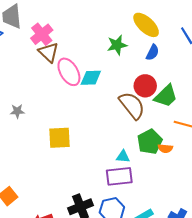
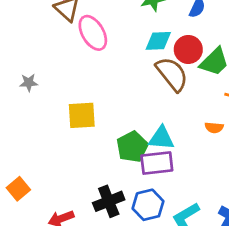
cyan diamond: (91, 78) -> (158, 41), moved
green pentagon: (150, 142) -> (132, 147), moved
cyan triangle: (123, 157) -> (161, 138), size x1.5

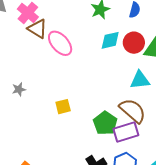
brown semicircle: (172, 74) -> (133, 111), moved
yellow square: (82, 115) -> (63, 107), size x0.7
cyan triangle: (161, 138) -> (140, 80), moved

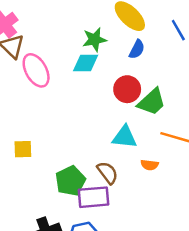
cyan diamond: (110, 40) -> (86, 63), moved
brown semicircle: (133, 111) -> (107, 173), size x0.7

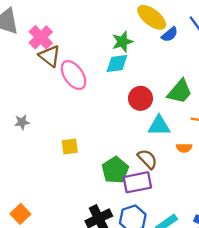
blue semicircle: (137, 49) -> (170, 34), moved, turned 30
red circle: (127, 89) -> (140, 98), moved

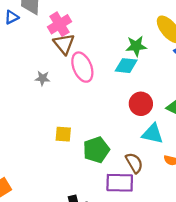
gray star: (22, 122) -> (43, 78), moved
green pentagon: (115, 170) -> (96, 150), moved

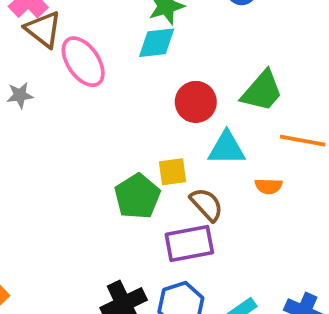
yellow square: (63, 134) -> (172, 172), moved

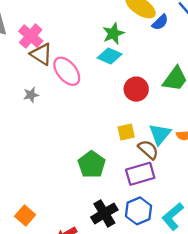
cyan diamond: (157, 43) -> (110, 56), turned 35
cyan triangle: (227, 148) -> (160, 134), moved, turned -45
green pentagon: (137, 196) -> (92, 165), moved

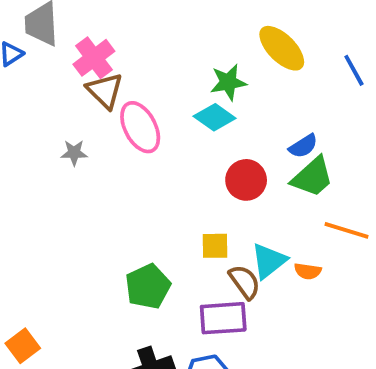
blue semicircle: (160, 22) -> (303, 146), moved

